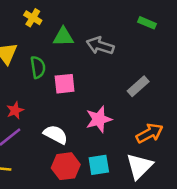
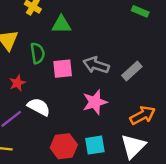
gray arrow: (100, 46) -> (96, 65), moved
red star: (15, 110) -> (17, 83), moved
white semicircle: (56, 134) -> (39, 107), moved

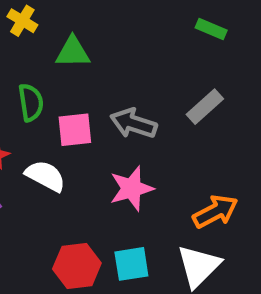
gray rectangle: (132, 71) -> (205, 107), moved
white semicircle: (39, 107) -> (45, 176), moved

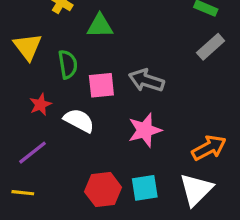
gray rectangle: (205, 107) -> (211, 47), moved

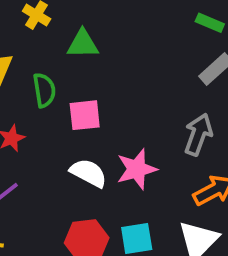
gray arrow: (146, 80) -> (198, 134), moved, turned 92
white semicircle: (79, 121) -> (89, 173), moved

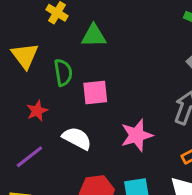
white semicircle: (89, 173) -> (77, 138), moved

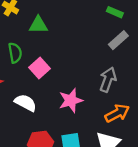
pink square: (95, 92) -> (39, 68), turned -36

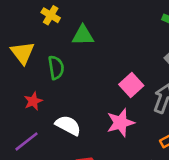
pink square: (39, 68) -> (131, 85), moved

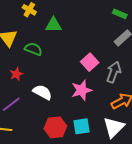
green semicircle: (56, 68) -> (33, 49), turned -60

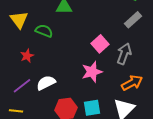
white semicircle: (42, 92) -> (46, 83), moved, turned -54

